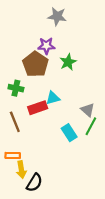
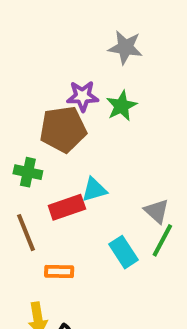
gray star: (57, 16) -> (125, 47), moved
green star: (68, 62) -> (122, 106), moved
brown pentagon: (35, 64) -> (63, 129), turned 30
orange rectangle: (13, 155) -> (59, 272), moved

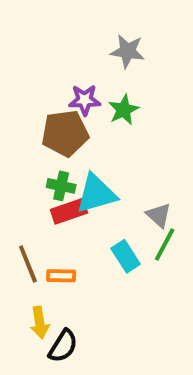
green cross: (28, 172) -> (61, 186), moved
cyan triangle: (94, 190) -> (96, 194), size x1.6
brown line: (26, 233) -> (28, 264), moved

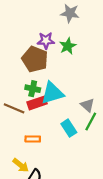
brown pentagon: (65, 133) -> (35, 59), turned 30
brown line: (28, 264) -> (14, 108), moved, turned -45
yellow arrow: (40, 323) -> (21, 165), turned -42

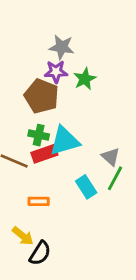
gray star: (70, 13) -> (62, 47), moved

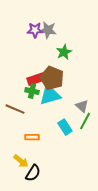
purple star: (56, 72) -> (35, 30), moved
brown pentagon: (42, 96) -> (52, 78), moved
red rectangle: (44, 154) -> (36, 79), moved

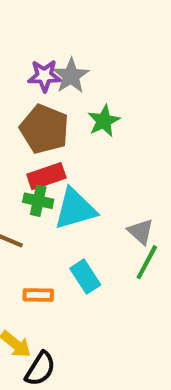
gray star: (48, 30) -> (71, 76), turned 30
brown pentagon: (52, 78) -> (44, 129), moved
cyan rectangle: (65, 127) -> (85, 277), moved

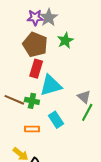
red rectangle: (46, 176) -> (36, 69), turned -54
green cross: (38, 201) -> (32, 101), moved

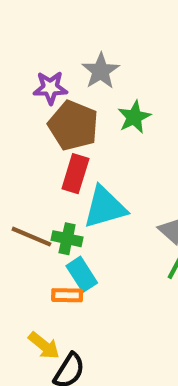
purple star: (35, 18) -> (50, 88), moved
cyan rectangle: (56, 120) -> (82, 274), moved

